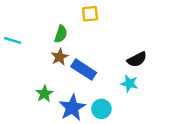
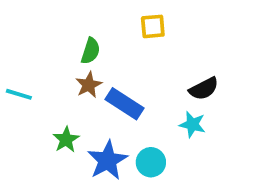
yellow square: (90, 14) -> (153, 26), moved
cyan line: (13, 40) -> (19, 94), moved

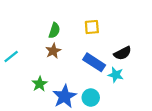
yellow square: (153, 26) -> (92, 27), moved
cyan line: (19, 94) -> (11, 57), turned -56
blue rectangle: (125, 104) -> (94, 62), moved

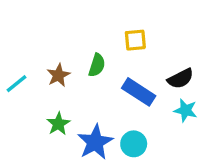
green semicircle: (54, 30) -> (97, 65), moved
brown star: (53, 51) -> (58, 75), moved
cyan star: (116, 75) -> (186, 110), moved

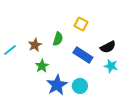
yellow square: (135, 40) -> (81, 24), turned 32
green star: (58, 124) -> (42, 66), moved

